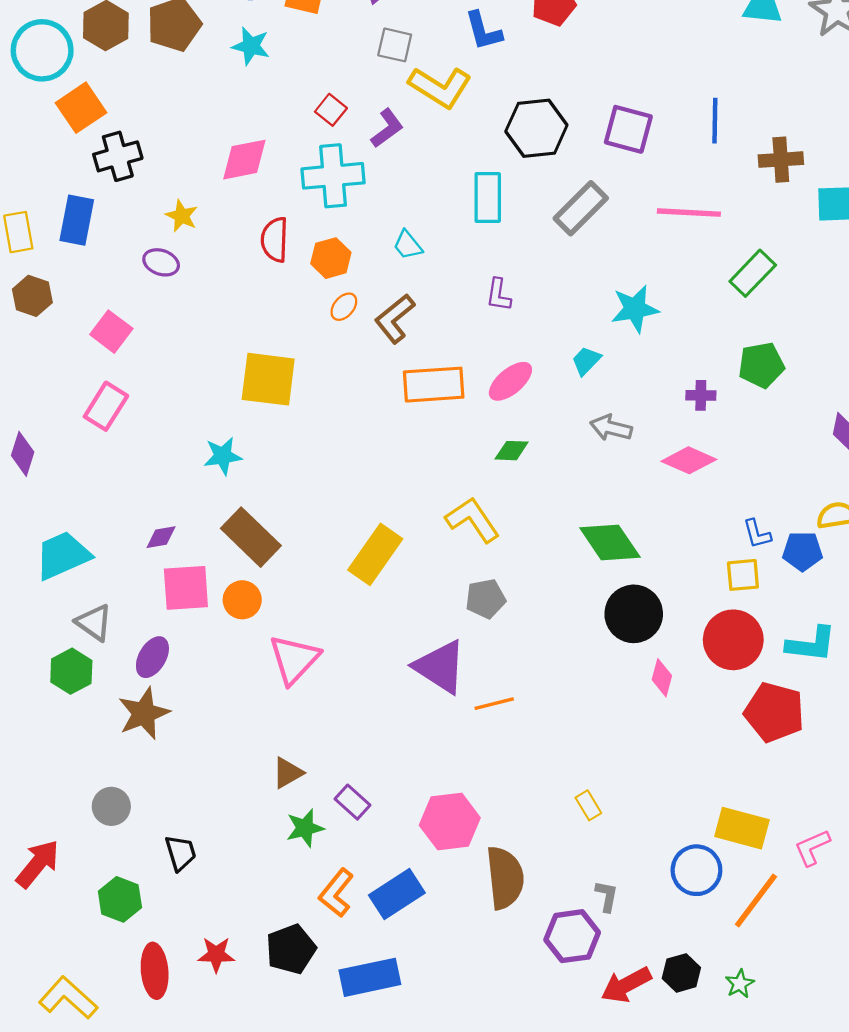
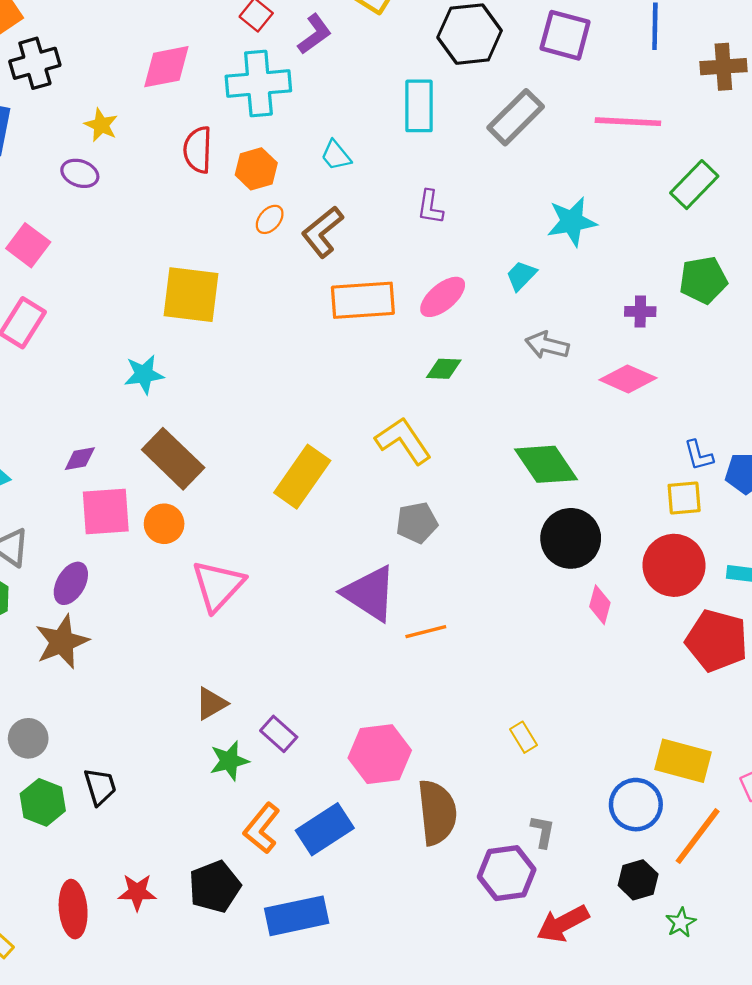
green hexagon: (120, 899) -> (43, 802), moved
black hexagon: (681, 973) -> (638, 880), moved

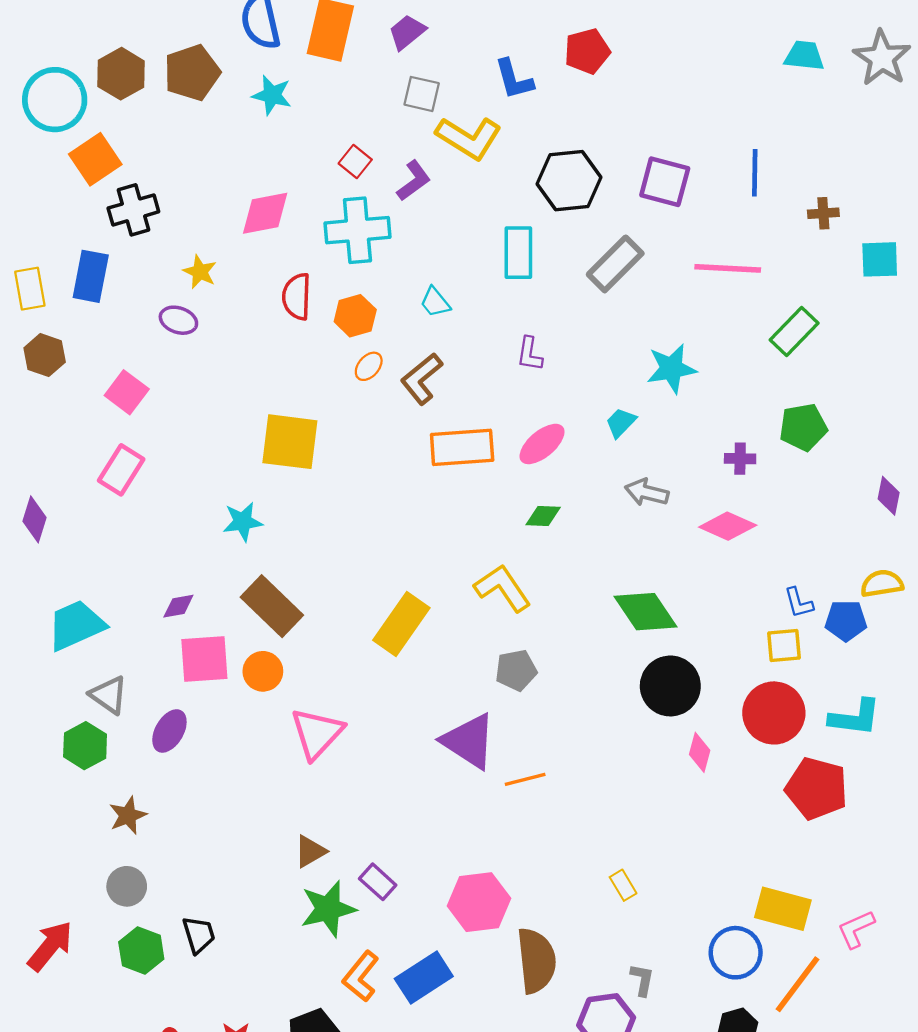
brown cross: (723, 67) -> (823, 213), size x0.7
brown star: (62, 642) -> (128, 815), moved, size x0.7
green star: (229, 761) -> (328, 909), size x1.4

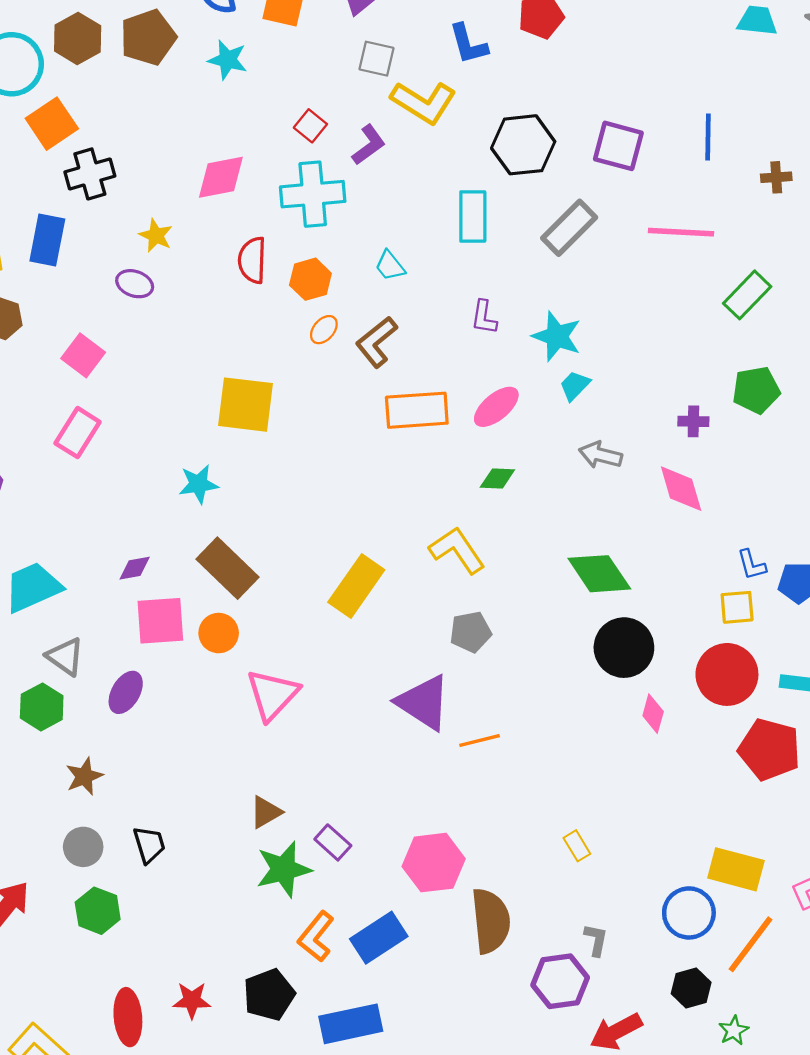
cyan star: (671, 369) -> (557, 336), moved, turned 30
pink diamond: (728, 526) -> (681, 489), turned 50
black trapezoid: (199, 935) -> (149, 845), moved

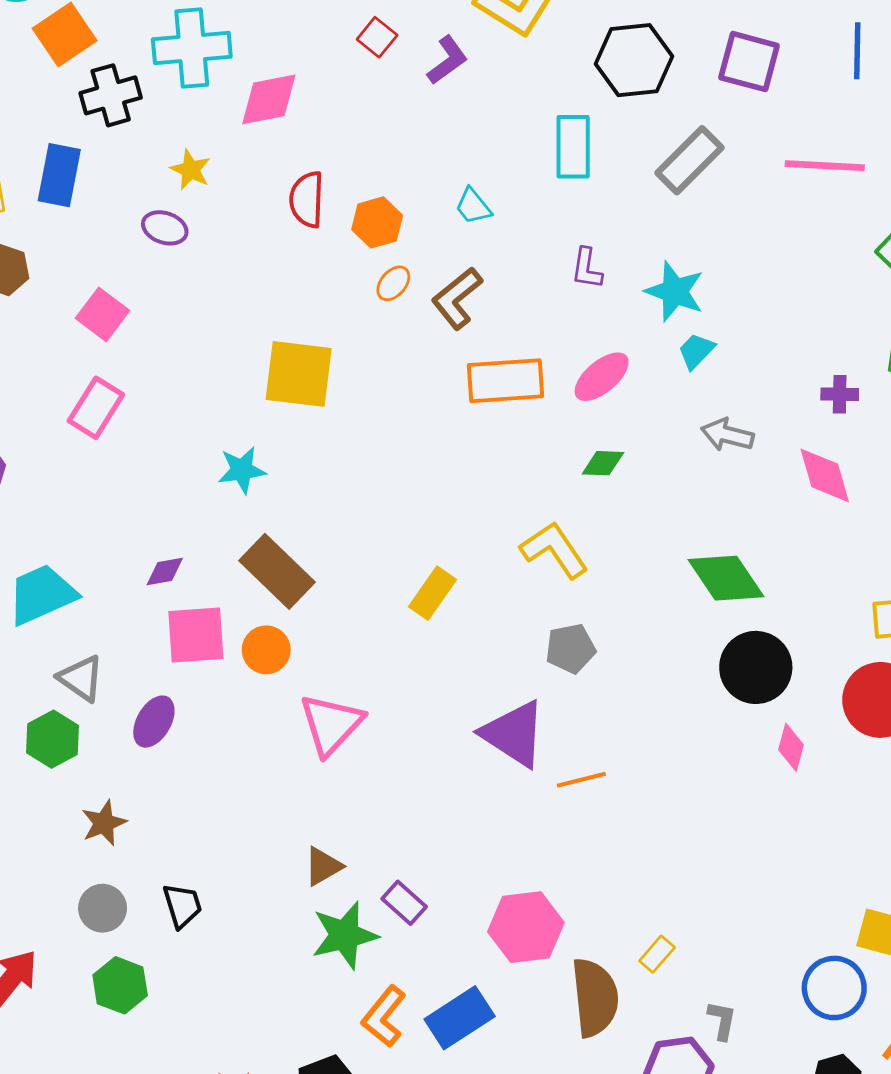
cyan cross: (313, 194) -> (192, 48), moved
yellow rectangle: (356, 586) -> (433, 593), size x0.7
yellow rectangle: (577, 846) -> (657, 954), moved, turned 72

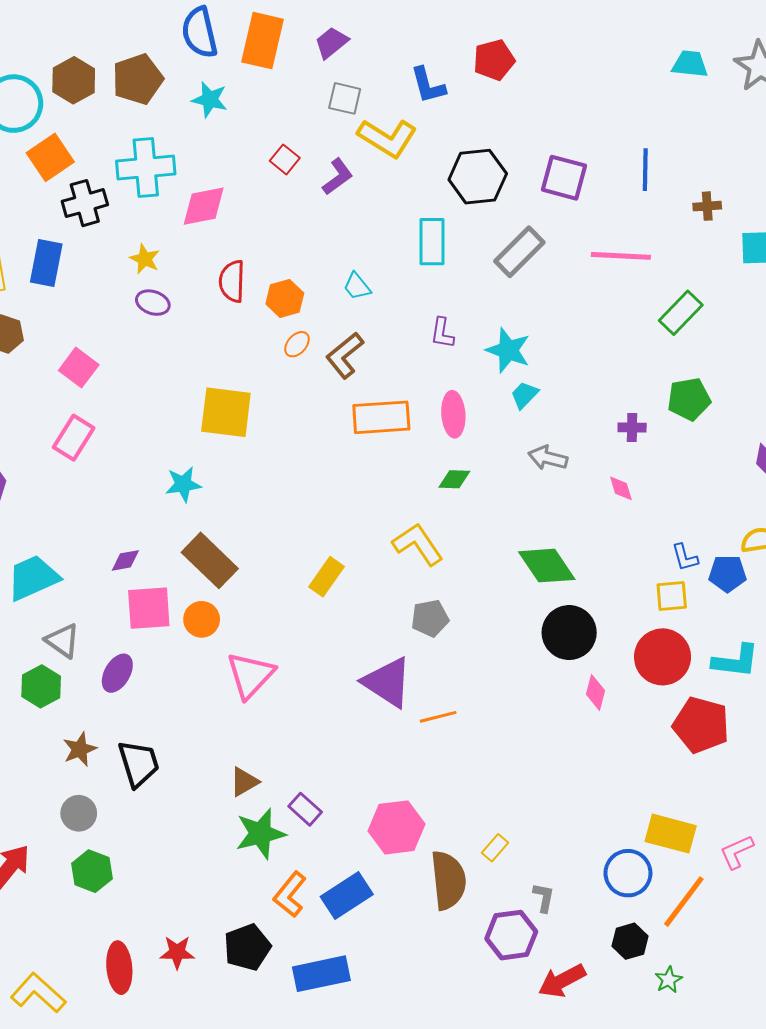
purple ellipse: (165, 228) -> (153, 303), moved
pink ellipse: (602, 377) -> (453, 414), turned -54
pink diamond: (825, 475) -> (621, 488), size x0.6
black trapezoid: (182, 905) -> (139, 764), moved, size x1.4

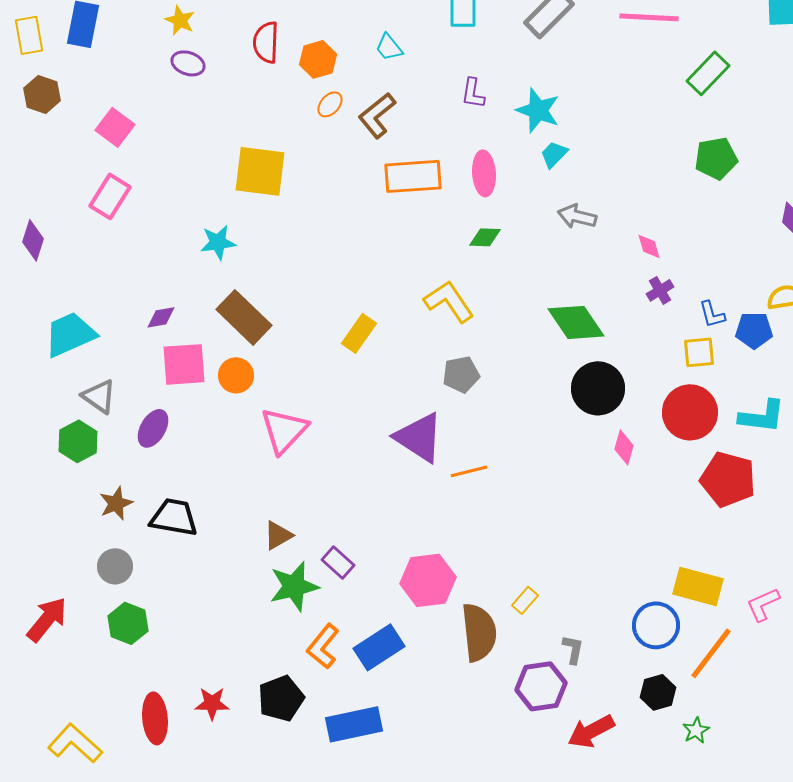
purple cross: (632, 427) -> (660, 290), moved, turned -32
black trapezoid: (139, 764) -> (174, 517), turned -63

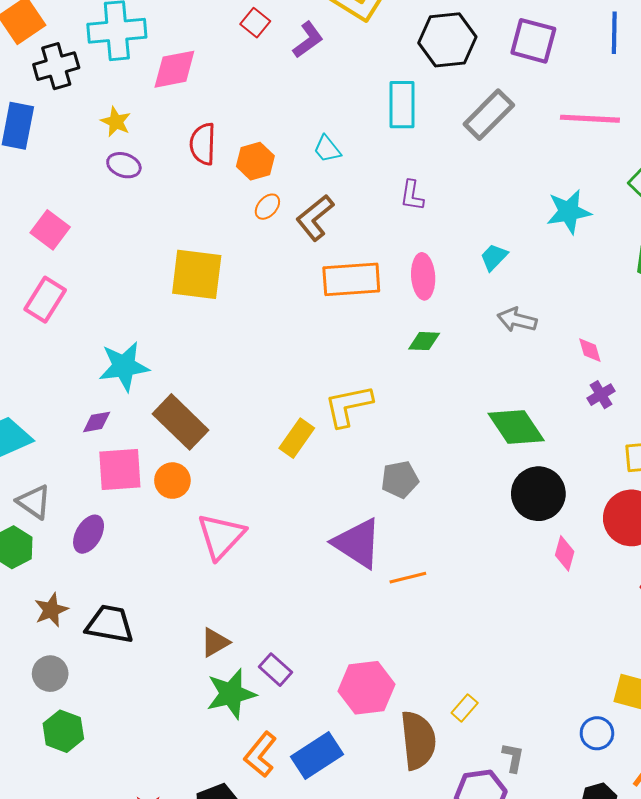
cyan star: (538, 110) -> (569, 212), moved, turned -30
cyan star: (218, 242) -> (124, 366), moved, size x1.4
yellow L-shape: (449, 301) -> (348, 406), moved, turned -68
blue circle: (656, 625) -> (597, 733), size x0.7

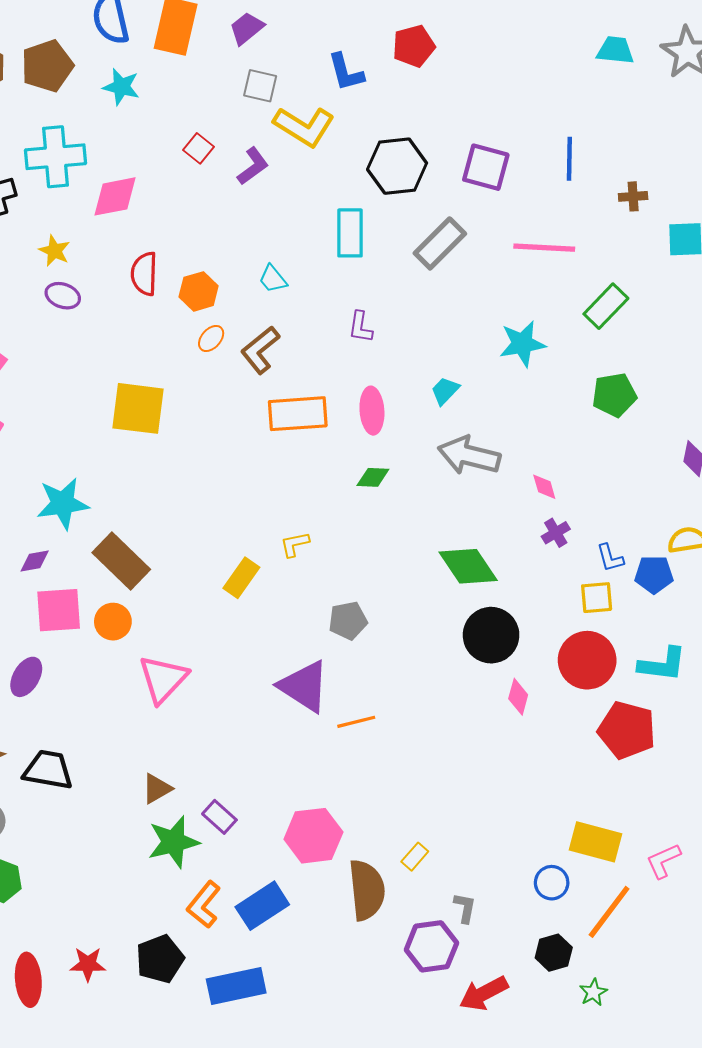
gray arrow: (517, 320) -> (469, 455), size x1.5
yellow L-shape: (348, 406) -> (295, 544), size x0.6

